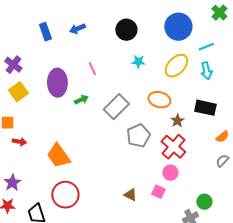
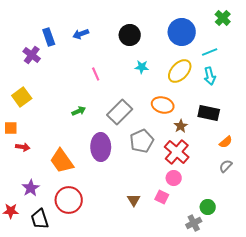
purple cross: (13, 65) -> (32, 55), moved
purple ellipse: (57, 83) -> (101, 147), moved
green arrow: (81, 100) -> (79, 111), moved
purple star: (12, 183) -> (31, 188), moved
brown triangle: (130, 195) -> (134, 200), turned 32

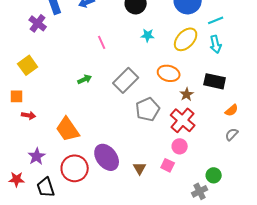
purple ellipse: (101, 147) -> (107, 157), moved, turned -36

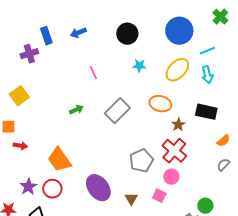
purple cross: (38, 23) -> (29, 54), turned 36
gray pentagon: (148, 109) -> (141, 161), moved
red circle: (75, 168) -> (52, 189), moved, size x0.7

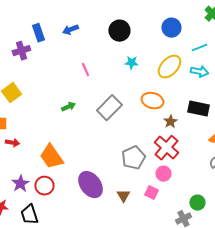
blue circle: (179, 31) -> (171, 28), size x0.7
cyan arrow: (207, 75) -> (199, 72), turned -66

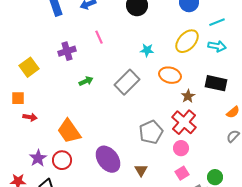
purple cross: (21, 51) -> (67, 51), moved
cyan star: (131, 63) -> (147, 50), moved
pink line: (85, 70) -> (99, 37), moved
pink square: (151, 193) -> (182, 173), moved, turned 32

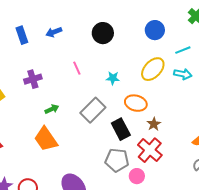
pink line: (99, 37) -> (77, 68), moved
black rectangle: (216, 83) -> (121, 129), moved, turned 50
orange trapezoid: (69, 131) -> (46, 139), moved
gray pentagon: (151, 132) -> (117, 160), turned 30
pink circle: (181, 148) -> (137, 176), moved

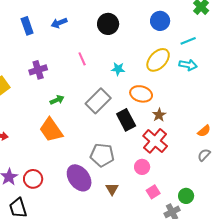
gray pentagon: (117, 160) -> (102, 155), moved

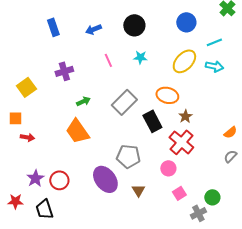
blue arrow: (59, 23) -> (93, 29), moved
cyan star: (118, 69) -> (140, 57), moved

